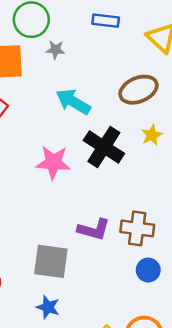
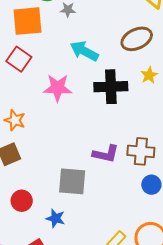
black cross: (104, 147) -> (111, 87), turned -32
pink star: (53, 162) -> (58, 88), moved
blue star: (48, 307) -> (56, 218), moved

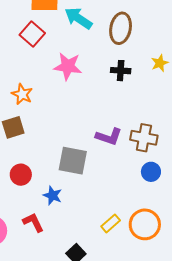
brown ellipse: (137, 39) -> (121, 28), moved, turned -60
cyan arrow: (84, 51) -> (78, 18), moved
black cross: (111, 87) -> (121, 71), size x0.6

